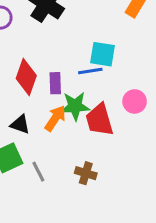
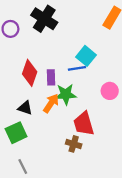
cyan square: (103, 54) -> (86, 56), turned 30
red trapezoid: (99, 120) -> (84, 124), moved
gray line: (38, 172) -> (23, 167), moved

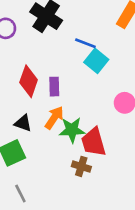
blue line: (77, 68) -> (85, 43), moved, turned 30
green star: (66, 94) -> (72, 130), moved

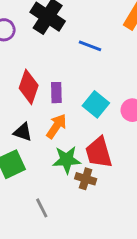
cyan square: (96, 61) -> (96, 104), moved
green star: (72, 130) -> (67, 160), moved
gray line: (20, 194) -> (42, 208), moved

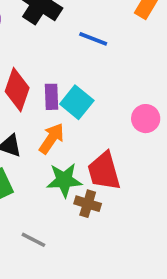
cyan square: (96, 104) -> (77, 102), moved
gray line: (42, 208) -> (33, 240), turned -36

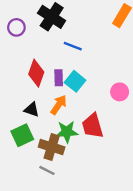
blue line: (93, 39) -> (73, 46), moved
brown cross: (88, 204) -> (52, 147), moved, size x1.5

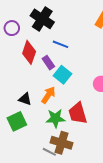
red diamond: (36, 73) -> (29, 52), moved
purple rectangle: (59, 78) -> (48, 63), moved, turned -32
brown cross: (52, 147) -> (62, 143), moved
gray line: (47, 170) -> (49, 152), moved

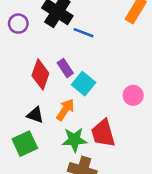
blue line: (61, 44) -> (84, 33), moved
red diamond: (29, 52) -> (40, 74), moved

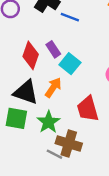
black triangle: (35, 115) -> (26, 92), size x1.6
green star: (74, 140) -> (48, 122), moved, turned -30
green square: (25, 144) -> (16, 118), turned 35

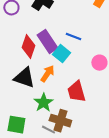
blue line: (70, 17) -> (73, 37), moved
purple rectangle: (53, 49) -> (47, 42), size x1.6
green square: (16, 118) -> (16, 125), moved

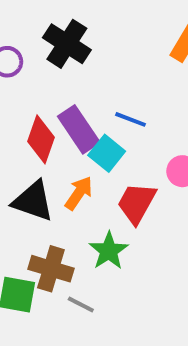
red trapezoid: (76, 92) -> (137, 203), moved, turned 45
green star: (43, 103) -> (109, 251), moved
brown cross: (60, 121) -> (51, 269), moved

